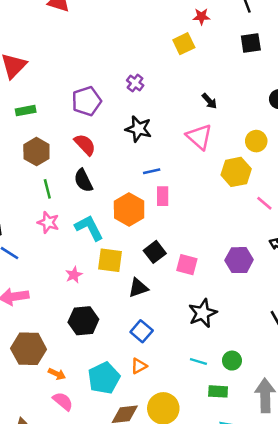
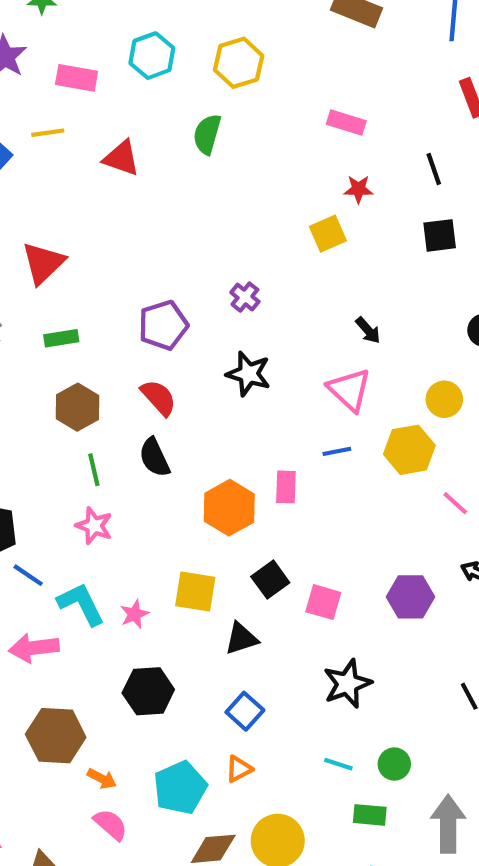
blue line: (152, 171) -> (337, 451), moved
cyan L-shape: (89, 228) -> (81, 604), moved

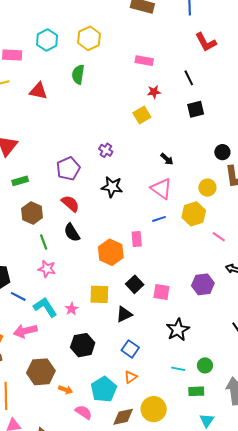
pink semicircle: (111, 825) -> (84, 412), moved

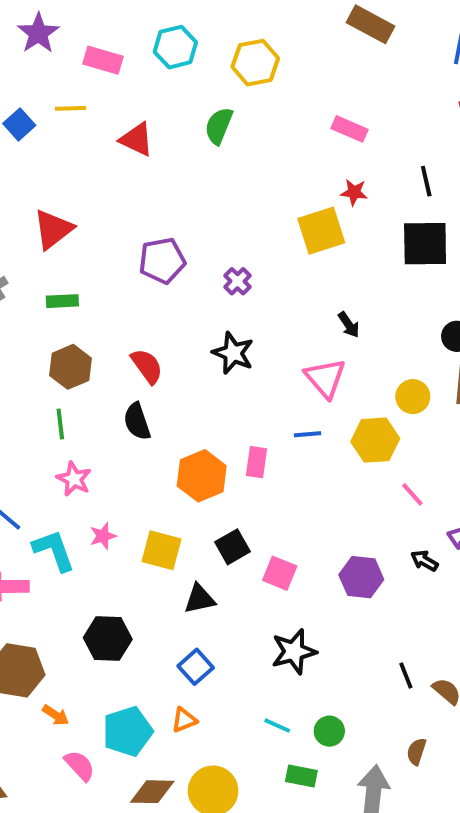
black square: (196, 109) -> (425, 244), size x1.5
yellow square: (142, 115) -> (321, 231), size x1.4
purple pentagon: (68, 169) -> (162, 261), moved
green line: (44, 242) -> (60, 424), moved
pink star: (72, 309) -> (103, 536), moved

